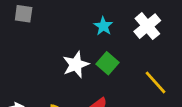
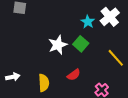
cyan star: (103, 26) -> (88, 22), moved

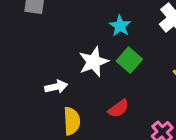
cyan star: (88, 22) -> (120, 26), moved
white arrow: (13, 77) -> (56, 87), moved

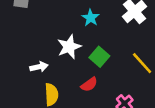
green square: (129, 60) -> (99, 57), moved

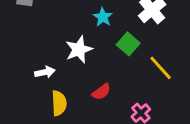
green square: (99, 57) -> (128, 44), moved

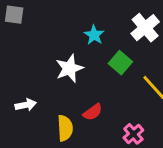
white arrow: (45, 72) -> (26, 105), moved
yellow semicircle: (59, 103) -> (65, 128), moved

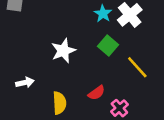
cyan star: (94, 35) -> (103, 14), moved
red semicircle: (93, 112) -> (96, 93), moved

